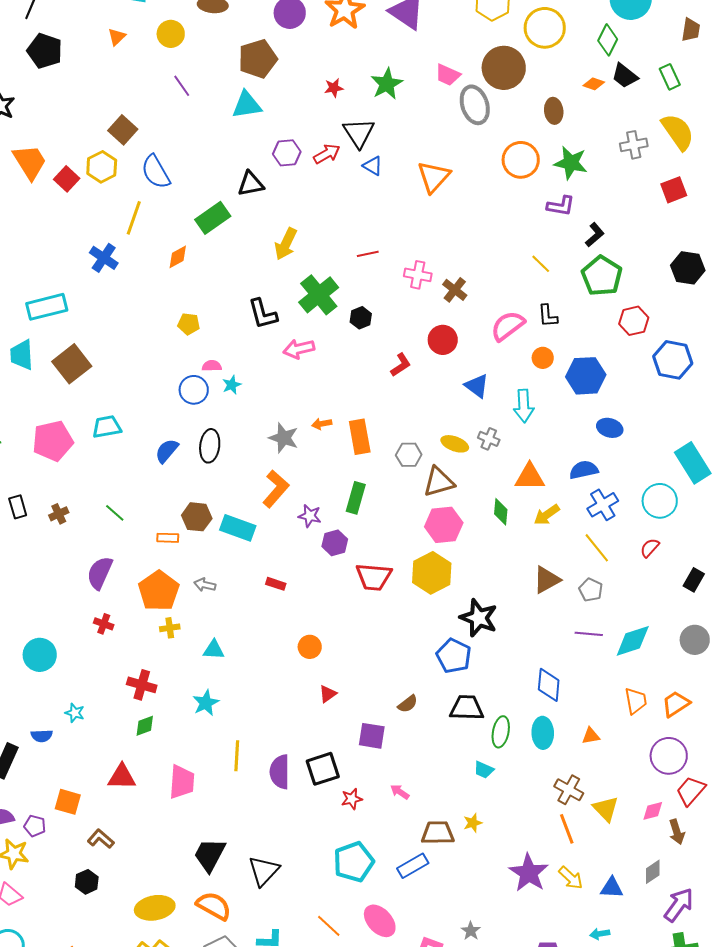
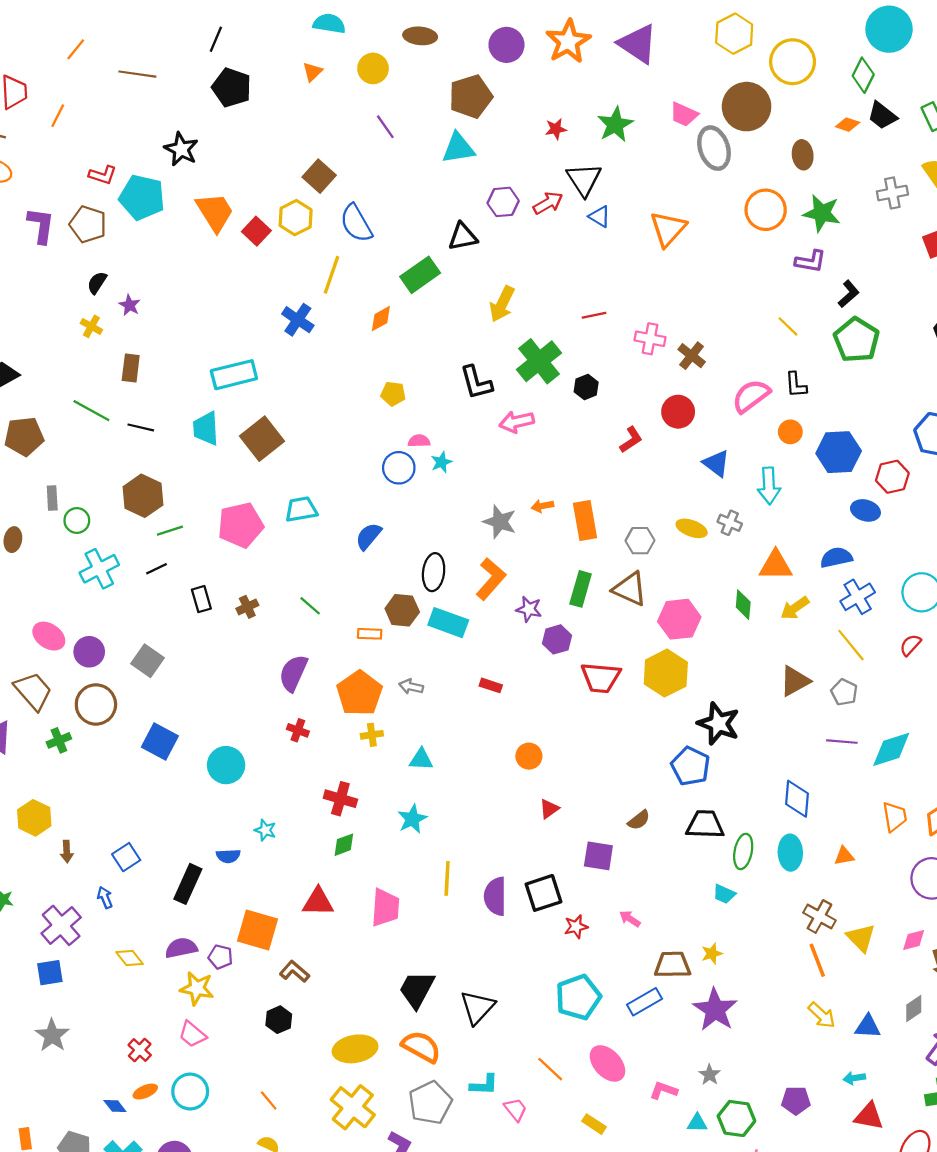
red hexagon: (634, 321) -> (892, 477), moved
black ellipse: (210, 446) -> (434, 572), moved
brown triangle: (439, 482) -> (630, 589), moved, turned 40
orange square: (68, 802) -> (257, 930), size x1.4
purple star: (529, 873) -> (715, 1010), moved

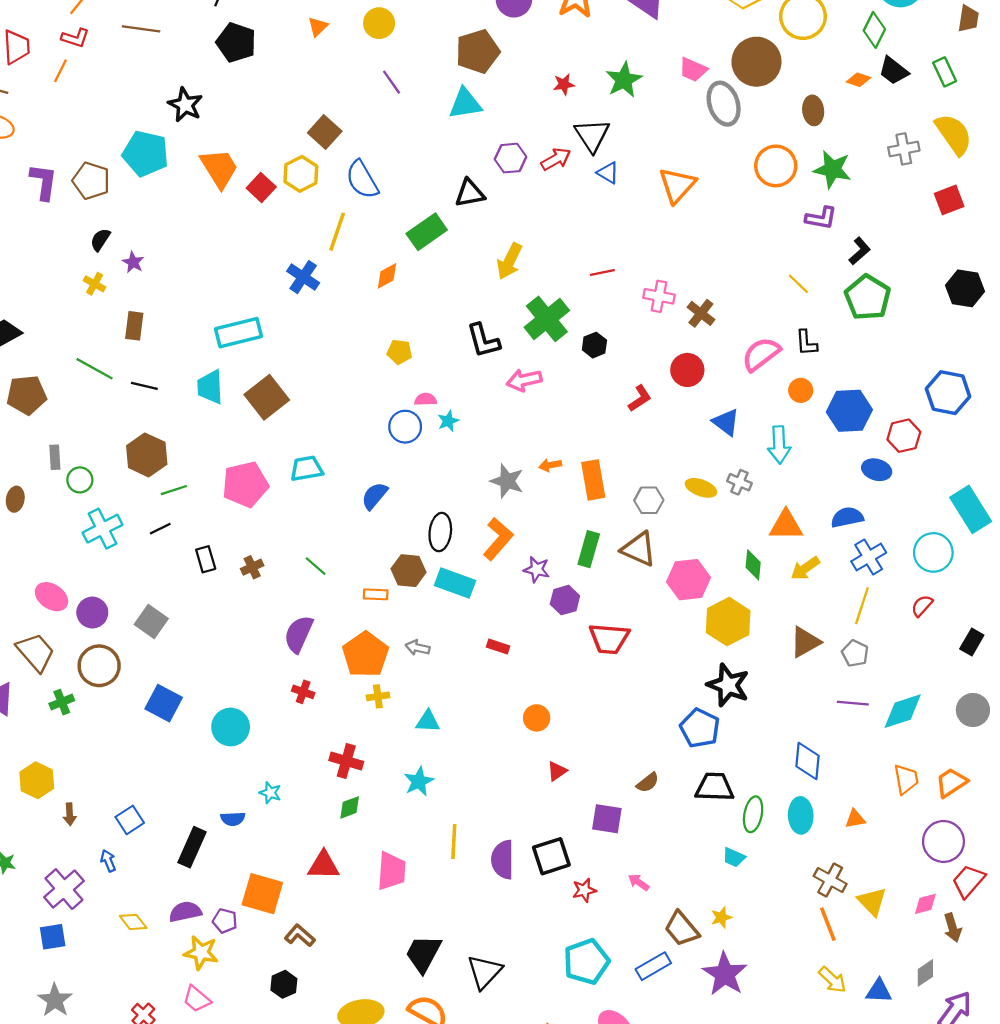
red L-shape: (103, 175) -> (75, 38), moved
yellow line: (851, 645) -> (862, 606), turned 57
yellow hexagon: (666, 673) -> (728, 622), moved
brown trapezoid: (673, 965) -> (682, 929), turned -129

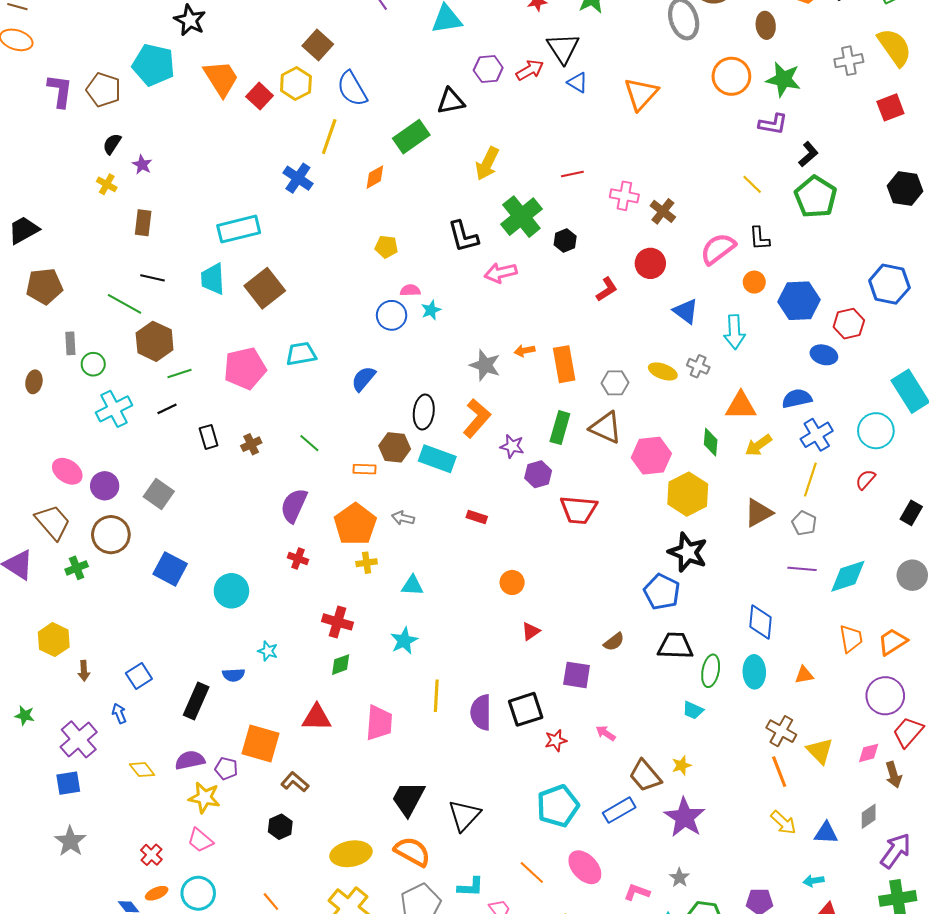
green line: (95, 369) -> (124, 304), moved

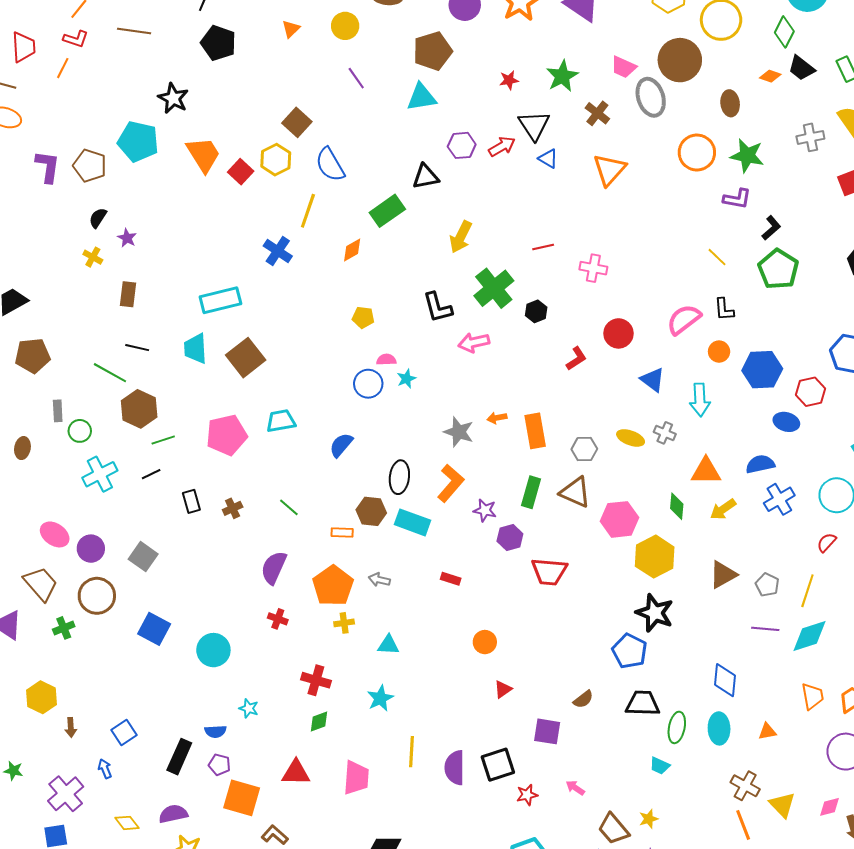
brown cross: (663, 211) -> (597, 113), moved
yellow line: (810, 480) -> (807, 591), moved
purple pentagon: (226, 769) -> (219, 765), moved

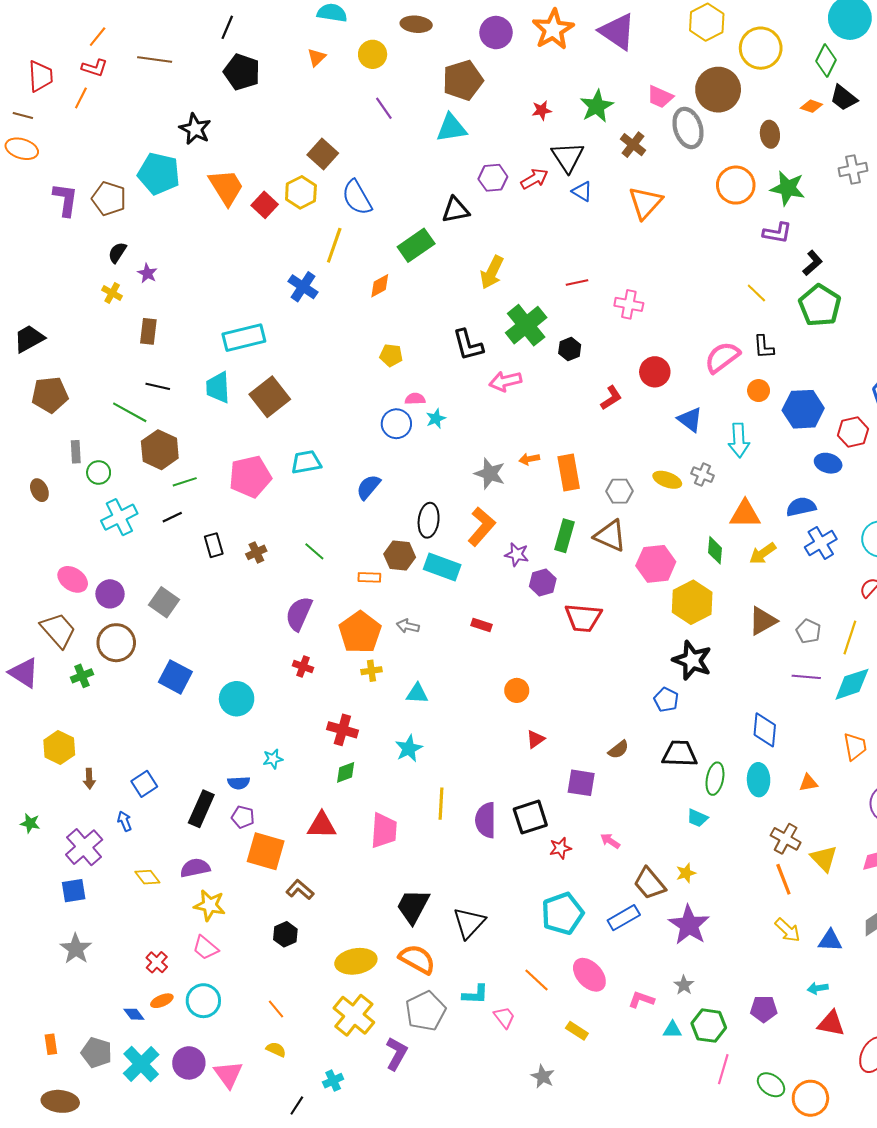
brown ellipse: (22, 448) -> (39, 490), turned -35
blue pentagon: (630, 651) -> (666, 700), size x0.7
cyan star: (249, 708) -> (273, 759), turned -30

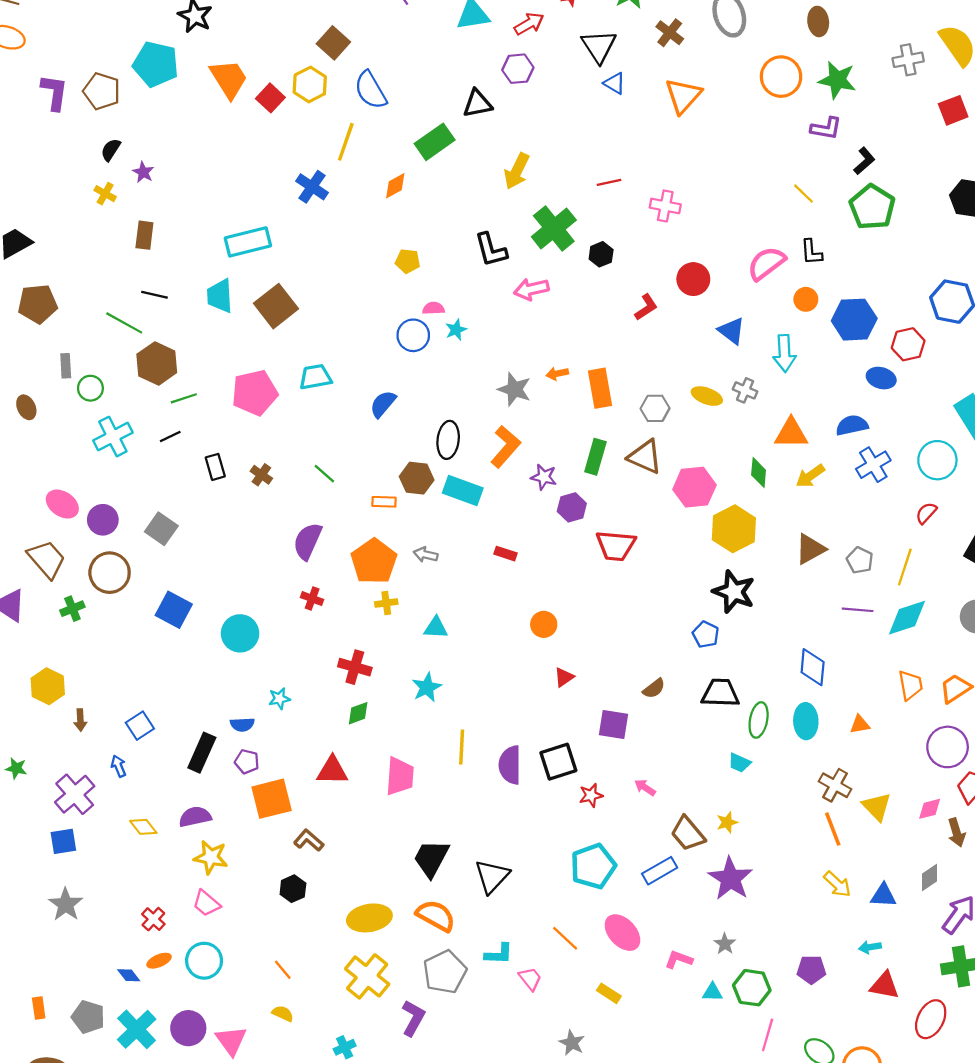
red arrow: (534, 179) -> (529, 24), moved
brown cross: (256, 552) -> (261, 475), turned -30
orange square: (266, 851) -> (272, 799), turned -30

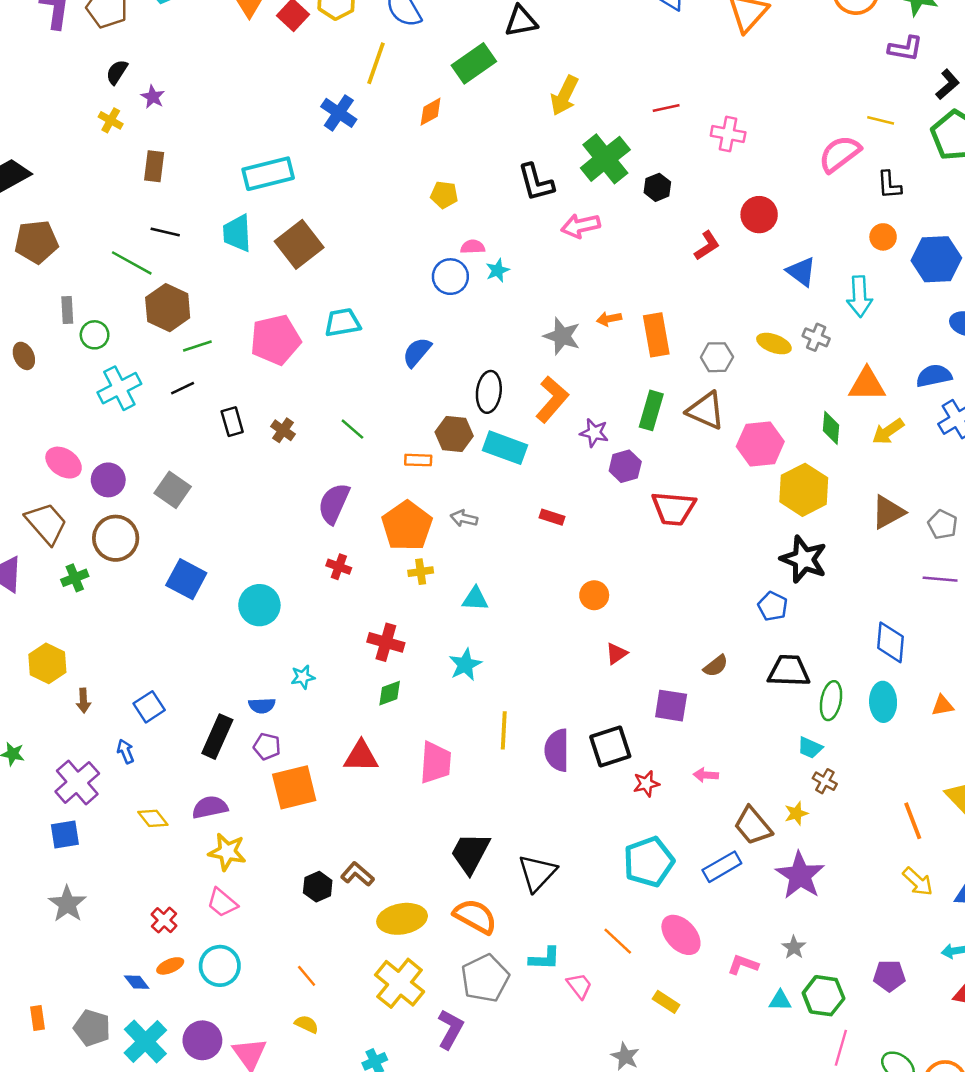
yellow line: (804, 194) -> (881, 120), turned -30
pink semicircle: (766, 263) -> (840, 154), moved
brown cross: (835, 785) -> (825, 781), moved, size x0.7
pink arrow: (645, 787) -> (706, 775), turned -30
brown L-shape: (309, 840) -> (357, 874), moved

